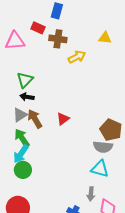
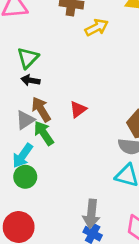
gray triangle: (20, 115) -> (25, 120), moved
green arrow: (22, 138) -> (44, 133), moved
gray arrow: (91, 194) -> (91, 214), moved, size x1.5

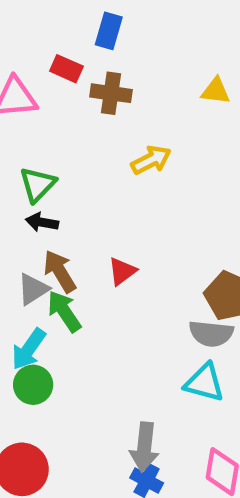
yellow arrow: (97, 27) -> (151, 160), moved

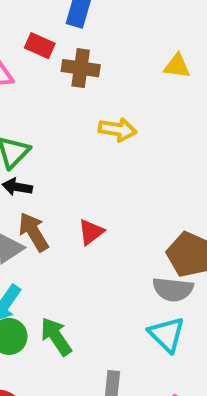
yellow arrow: (151, 160) -> (118, 130), turned 36
green arrow: (64, 311) -> (56, 336), moved
cyan triangle: (204, 383) -> (167, 334), turned 30

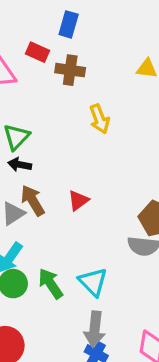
yellow arrow: (118, 130) -> (100, 119), turned 60
cyan triangle: (167, 334) -> (93, 282), moved

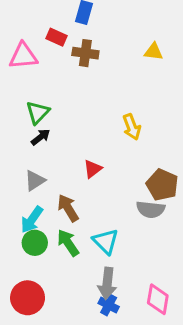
yellow arrow: (100, 119) -> (132, 127), moved
black arrow: (20, 165) -> (41, 137), turned 132
brown arrow: (33, 200) -> (68, 208), moved

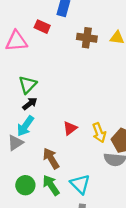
brown cross: (85, 53) -> (87, 38), moved
yellow arrow: (132, 127) -> (99, 133), moved
gray triangle: (35, 180) -> (15, 143), moved
cyan arrow: (32, 220) -> (25, 126), moved

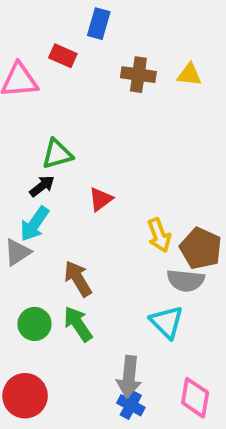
green triangle: (28, 85) -> (57, 154), moved, turned 30
red triangle: (70, 128) -> (101, 199), moved
cyan triangle: (80, 184) -> (167, 322), moved

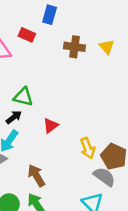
yellow triangle: (189, 75) -> (107, 47), turned 42
green triangle: (57, 154) -> (23, 97), turned 30
gray semicircle: (186, 281) -> (104, 177), turned -150

